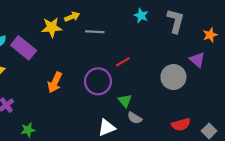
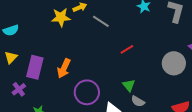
gray line: (95, 32) -> (101, 21), turned 30
purple rectangle: (24, 48) -> (35, 67), moved, turned 65
purple circle: (98, 81) -> (87, 92), moved

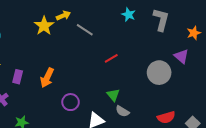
yellow star: (61, 17) -> (44, 26), turned -30
purple rectangle: (35, 67) -> (18, 77), size x0.6
purple circle: (87, 92) -> (71, 102), size x0.7

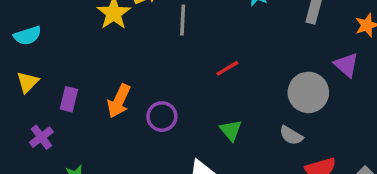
gray line: (85, 30) -> (183, 20), turned 60
purple circle: (71, 102) -> (162, 117), moved
gray semicircle: (122, 111) -> (291, 135), moved

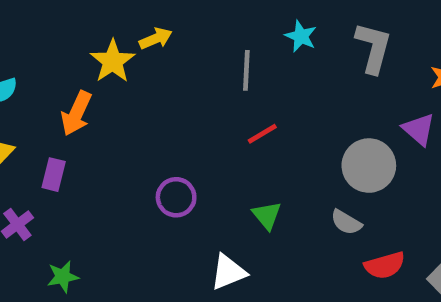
gray line: (183, 20) -> (246, 70), moved
orange arrow: (119, 101) -> (76, 113), moved

